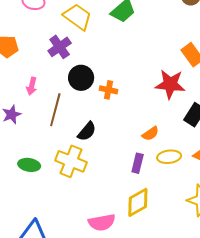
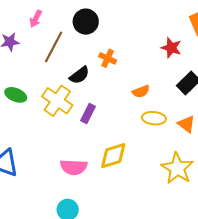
red star: (170, 84) -> (171, 48), size x0.7
orange cross: (109, 90) -> (108, 58), moved
purple rectangle: (138, 163) -> (88, 113), moved

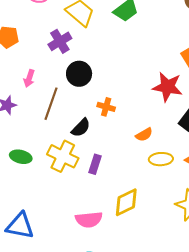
red star: (171, 48) -> (168, 87), size x1.4

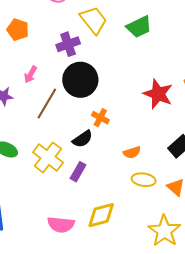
black circle: (79, 74) -> (80, 80), size x1.4
red star: (168, 87) -> (158, 94), moved
black semicircle: (81, 128) -> (83, 139), moved

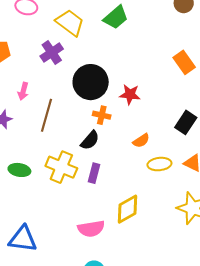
black circle: (80, 80) -> (91, 82), moved
red star: (158, 94) -> (130, 94), moved, size x0.7

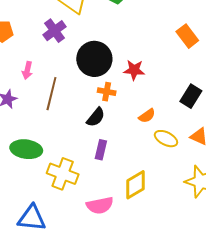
yellow ellipse: (159, 164) -> (166, 139), turned 35
yellow cross: (61, 167) -> (63, 174), moved
green ellipse: (19, 170) -> (26, 149), size x1.4

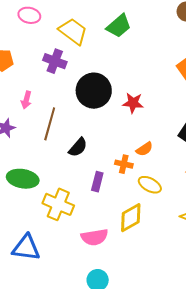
purple cross: (55, 31) -> (55, 61), turned -35
orange cross: (107, 92) -> (124, 164), moved
black semicircle: (96, 117) -> (78, 147), moved
yellow ellipse: (166, 139) -> (150, 185), moved

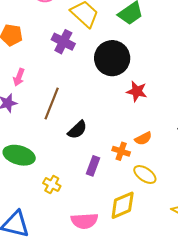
black circle: (94, 91) -> (112, 58), moved
pink arrow: (26, 100) -> (19, 77), moved
yellow cross: (58, 204) -> (52, 185), size x0.6

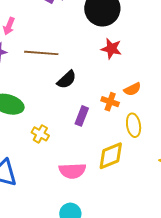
red star: (137, 91) -> (111, 49), moved
brown line: (52, 104) -> (41, 53), turned 72
yellow ellipse: (145, 174) -> (134, 125), turned 45

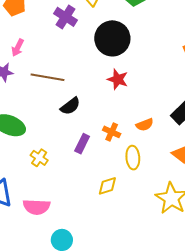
orange semicircle: (132, 89) -> (145, 125), moved
yellow diamond: (111, 156) -> (107, 186), size x0.7
pink semicircle: (72, 171) -> (37, 207), moved

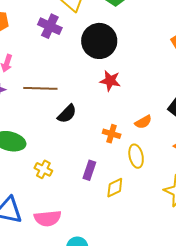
purple rectangle: (82, 144) -> (89, 170), moved

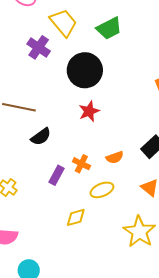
red star: (110, 81) -> (89, 111), turned 30
yellow ellipse: (136, 156) -> (102, 190), turned 70
purple rectangle: (89, 170) -> (57, 175), moved

